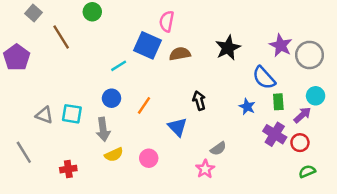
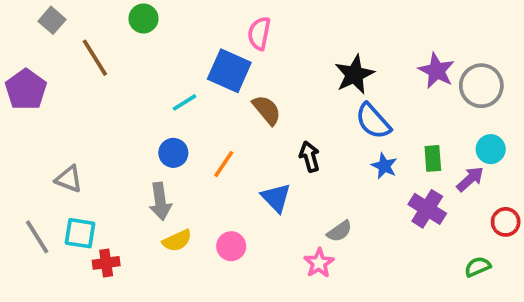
brown semicircle: (180, 54) -> (267, 110), moved, turned 60
blue semicircle: (264, 78) -> (373, 121), moved
cyan square: (72, 114) -> (80, 233), moved
red circle: (300, 143) -> (506, 222), moved

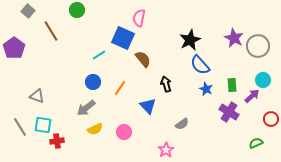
gray arrow: (160, 201) -> (86, 108), turned 60
pink star: (319, 263) -> (166, 150), moved

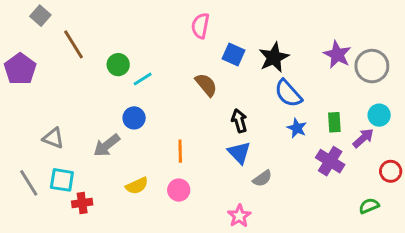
green circle: (77, 10) -> (118, 65), moved
blue square: (123, 38) -> (233, 55), moved, size x0.7
orange line: (120, 88) -> (180, 151), moved, turned -35
blue triangle: (148, 106) -> (239, 153), moved
gray arrow: (86, 108) -> (107, 145), moved

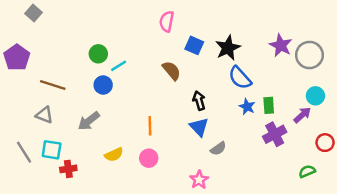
brown line: (73, 44) -> (53, 85), moved, turned -40
blue circle: (134, 118) -> (103, 85), moved
green rectangle: (334, 122) -> (269, 105), moved
purple cross: (330, 161) -> (275, 134), turned 30

